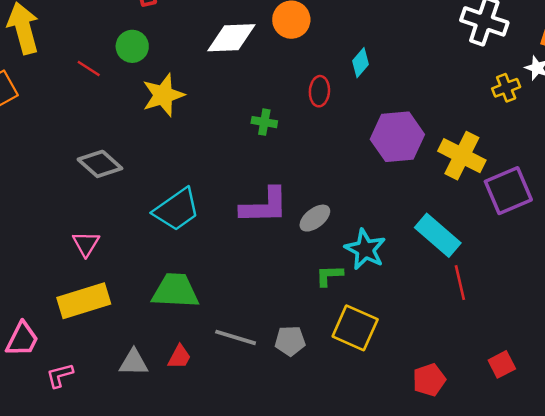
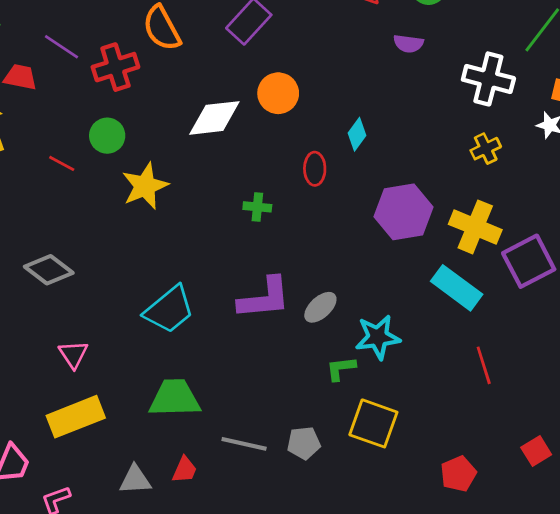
yellow cross: (506, 88) -> (486, 149), moved
gray diamond: (100, 164) -> (49, 270), moved
cyan rectangle: (438, 235) -> (457, 288), moved
cyan star: (365, 249) -> (378, 337), turned -30

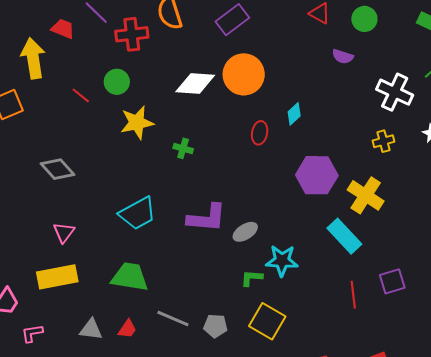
orange circle: (278, 93) -> (244, 74), size x1.4
green cross: (257, 207) -> (183, 148), moved
purple square: (529, 261) -> (392, 281), moved, size x0.7

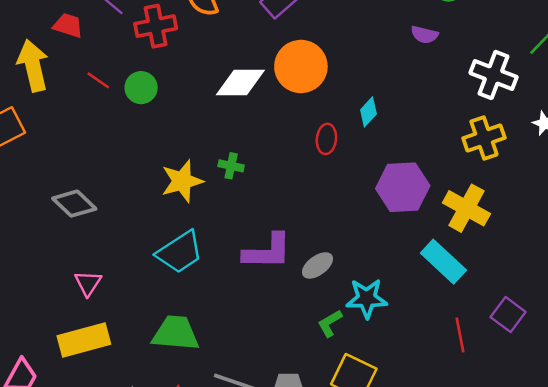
red line: (81, 95) -> (98, 80), moved
yellow star: (137, 123) -> (182, 181), moved
yellow cross: (383, 141) -> (484, 138), size x1.5
green L-shape: (252, 278) -> (330, 323), turned -30
purple square: (392, 281) -> (508, 314), turned -32

